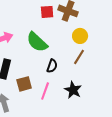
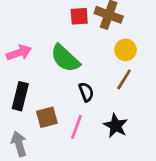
black semicircle: (52, 66) -> (86, 92), turned -40

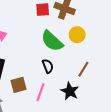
green semicircle: (65, 58) -> (52, 41), moved
brown line: (124, 79) -> (83, 69), moved

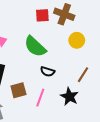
green semicircle: (52, 41) -> (35, 47), moved
black semicircle: (48, 66) -> (48, 72), turned 128

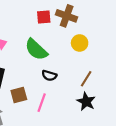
black star: (69, 97) -> (86, 102), moved

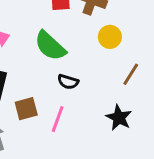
brown line: (86, 79) -> (131, 74), moved

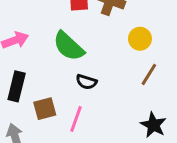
yellow circle: (110, 37) -> (140, 39), moved
black star: (119, 118) -> (153, 125), moved

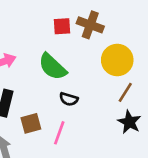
yellow circle: (140, 39) -> (117, 60), size x1.5
black star: (153, 125) -> (129, 122), moved

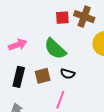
brown square: (31, 123) -> (43, 76), moved

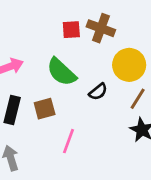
black semicircle: (68, 74) -> (98, 92), moved, turned -56

